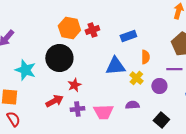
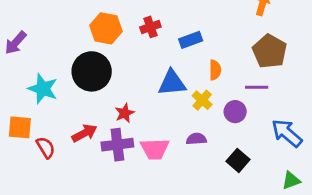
red cross: (92, 30) -> (150, 27), moved
red star: (74, 85) -> (125, 113), moved
purple cross: (77, 109) -> (117, 145), size x1.5
red semicircle: (13, 119) -> (46, 147), moved

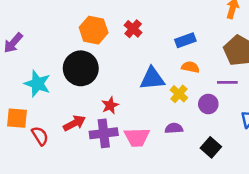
red cross: (150, 27) -> (133, 29), turned -30
blue rectangle: (191, 40) -> (185, 40), moved
orange semicircle: (215, 70) -> (190, 67), turned -78

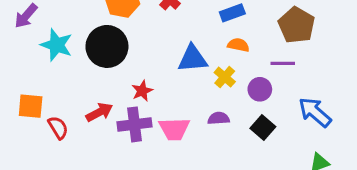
cyan star: (37, 84) -> (57, 45), moved
black square: (211, 147) -> (263, 127), moved

